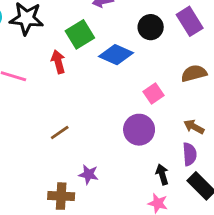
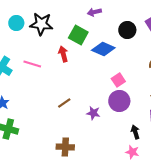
green square: (80, 34) -> (78, 35), turned -30
pink square: (153, 94) -> (118, 80), moved
purple star: (89, 174) -> (93, 113), moved

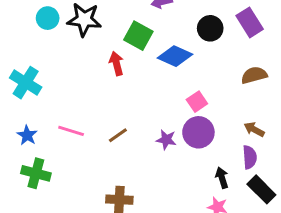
pink line: (32, 64) -> (71, 131), moved
purple star: (93, 113) -> (166, 140), moved

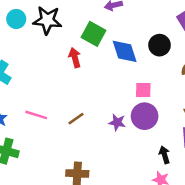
black circle: (210, 28) -> (160, 45), moved
blue diamond: (175, 56) -> (125, 51), turned 48
pink square: (197, 102) -> (143, 90), turned 35

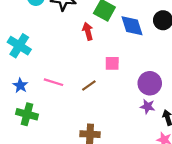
pink square: (143, 90) -> (112, 63), moved
purple star: (117, 122) -> (148, 106), moved

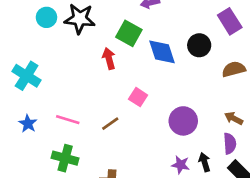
pink square: (112, 63) -> (138, 97), turned 32
purple star: (148, 106) -> (181, 165), moved
green cross: (27, 114) -> (65, 158), moved

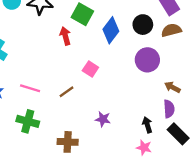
blue diamond: (162, 52) -> (111, 30), turned 55
brown semicircle: (234, 69) -> (171, 30), moved
purple circle: (183, 121) -> (147, 60), moved
purple star: (181, 165) -> (103, 119), moved

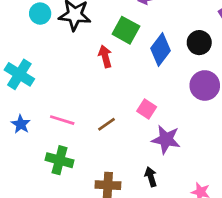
pink square: (90, 69) -> (147, 109), moved
purple star: (103, 119) -> (166, 139), moved, size x1.5
black arrow: (147, 125) -> (151, 177), moved

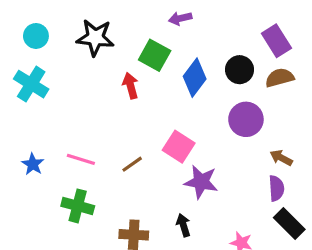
cyan circle: (40, 14) -> (36, 36), moved
cyan cross: (19, 74) -> (31, 84), moved
pink square: (147, 109) -> (179, 147), size x1.4

